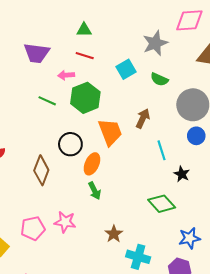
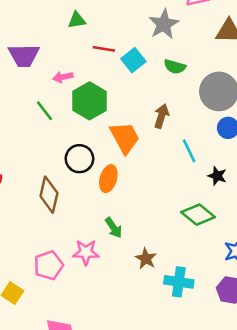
red line: (85, 56) -> (104, 49), moved
green line: (47, 101) -> (45, 111), turned 36
green arrow: (95, 191) -> (114, 228), moved

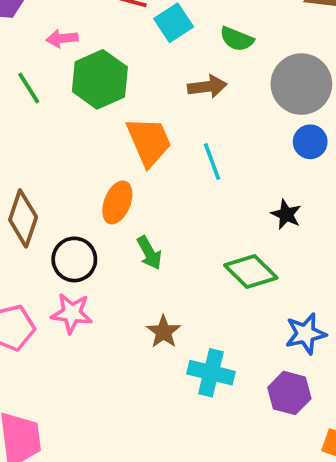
brown arrow: (161, 116) -> (207, 87), moved, turned 60
cyan line: (189, 151) -> (212, 162), moved
black circle: (79, 159) -> (74, 259), moved
green arrow: (114, 228) -> (149, 253), moved

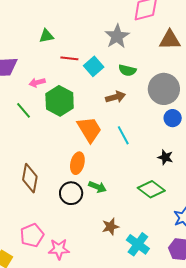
green arrow: (149, 253) -> (97, 187), turned -30
black circle: (74, 259) -> (71, 193), moved
pink star: (72, 313) -> (59, 249), moved
brown star: (164, 332) -> (110, 227), turned 30
cyan cross: (211, 373) -> (138, 244), turned 30

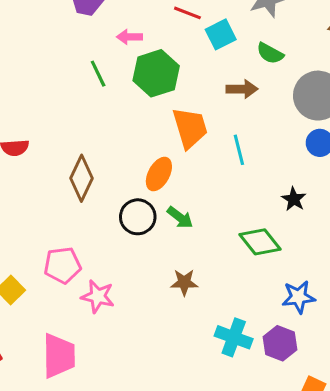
cyan cross: (138, 244) -> (234, 337), moved, turned -30

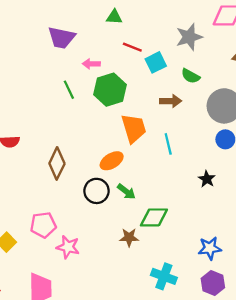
orange ellipse: (159, 174) -> (112, 161), turned 30
green diamond: (260, 242) -> (154, 217), moved, turned -52
purple hexagon: (280, 343) -> (213, 283), moved

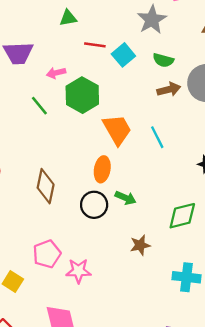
brown arrow: (171, 101) -> (169, 89), moved
orange ellipse: (112, 161) -> (102, 169), turned -35
green diamond: (154, 217) -> (182, 216), moved

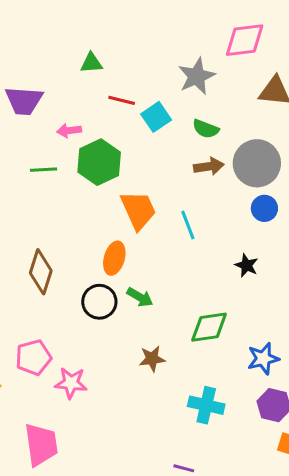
green line: (39, 106) -> (44, 170), turned -60

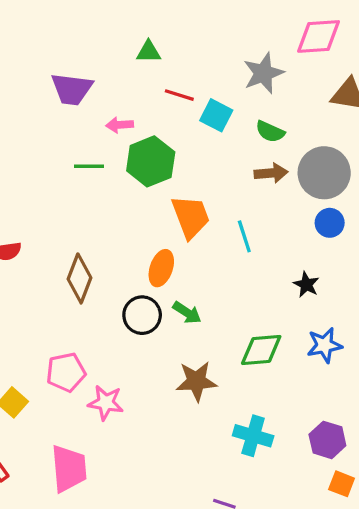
cyan square: (156, 117) -> (216, 115), turned -32
brown star: (152, 359) -> (196, 381), size x1.4
blue star: (263, 359) -> (324, 345), moved

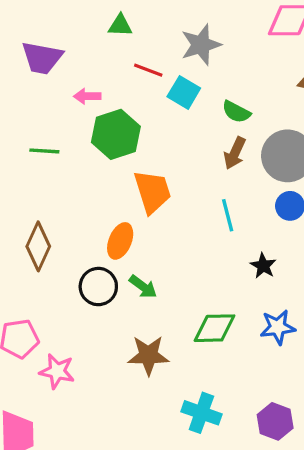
gray star: (263, 73) -> (201, 45), moved
green line: (89, 166) -> (44, 151), moved
brown arrow: (271, 173) -> (235, 153), turned 116
cyan line: (244, 236) -> (228, 215), moved

